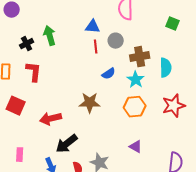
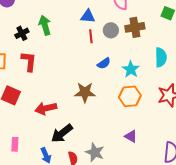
brown cross: (140, 57) -> (135, 27), moved

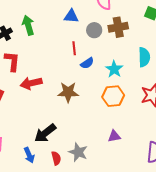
red line: (91, 36) -> (74, 48), moved
red arrow: (46, 108) -> (31, 83), moved
purple triangle: (131, 136) -> (114, 136), turned -40

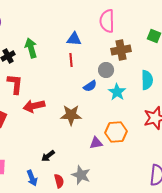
gray circle: (94, 30) -> (106, 70), moved
red line: (74, 48) -> (71, 60), moved
orange hexagon: (113, 96) -> (116, 132), moved
black arrow: (45, 133) -> (48, 156), size x0.6
purple triangle: (114, 136) -> (96, 143), moved

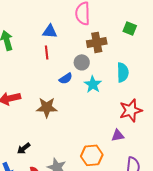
orange hexagon: (116, 132) -> (92, 155), moved
purple triangle: (96, 143) -> (118, 135), moved

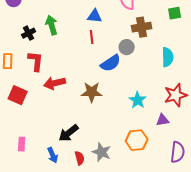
green square: (130, 28) -> (175, 13), turned -32
blue semicircle: (66, 78) -> (111, 63), size x1.5
cyan star: (93, 84) -> (138, 100), moved
black arrow: (24, 148) -> (69, 133), size x1.5

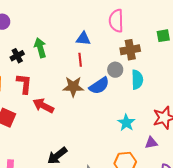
cyan semicircle: (168, 57) -> (137, 80), moved
red arrow: (55, 83) -> (43, 106), turned 40
brown star: (92, 92) -> (73, 87), moved

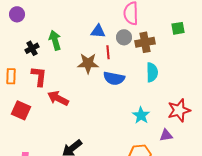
red line: (80, 60) -> (108, 52), moved
gray circle: (115, 70) -> (124, 37), moved
blue semicircle: (99, 86) -> (114, 78), turned 45
brown star: (73, 87) -> (88, 63), moved

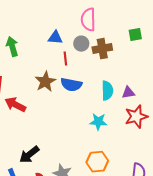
brown star: (88, 63) -> (45, 82), moved, turned -30
cyan semicircle: (152, 72) -> (107, 91), moved
cyan star: (141, 115) -> (98, 122), turned -30
purple triangle: (166, 135) -> (128, 93), moved

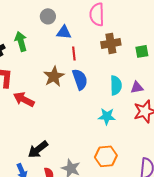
green square: (135, 35) -> (142, 51), moved
gray circle: (81, 44) -> (48, 16), moved
blue semicircle: (71, 85) -> (80, 79), turned -120

